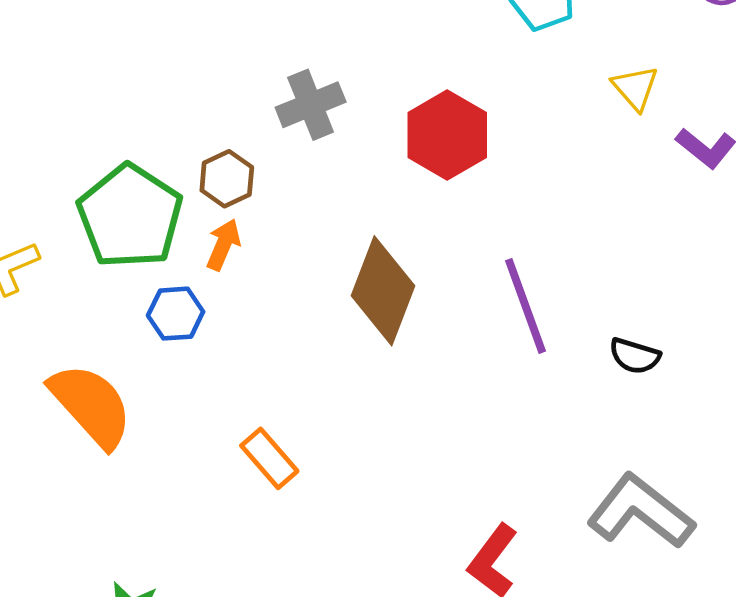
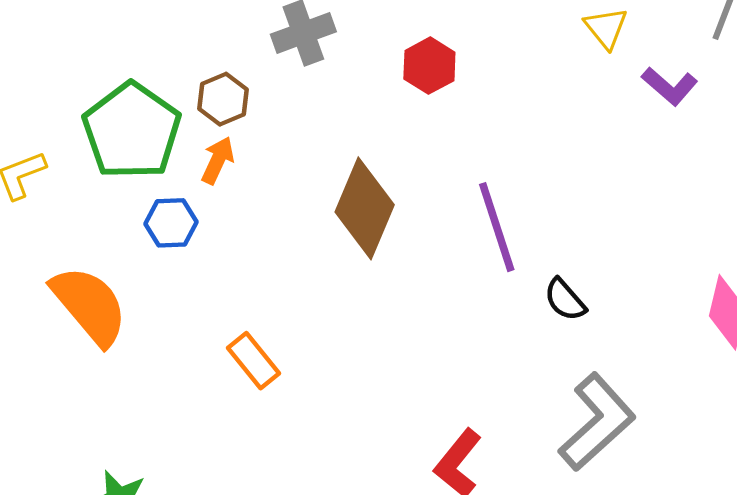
red hexagon: (447, 135) -> (429, 66), size x0.7
black semicircle: (635, 356) -> (565, 300), moved, turned 30
gray L-shape: (641, 511) -> (597, 422), turned 98

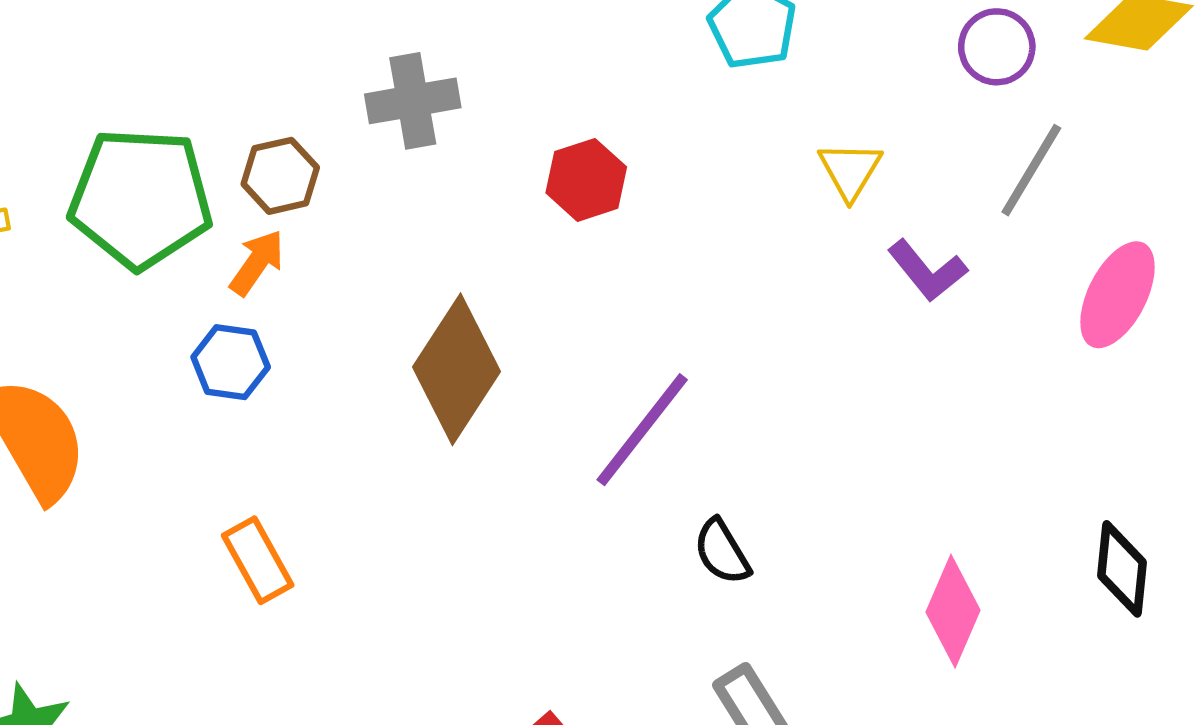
green pentagon: (132, 131) -> (141, 198), turned 30
blue hexagon: (171, 223) -> (231, 362), moved
purple line: (497, 227) -> (642, 430), turned 46

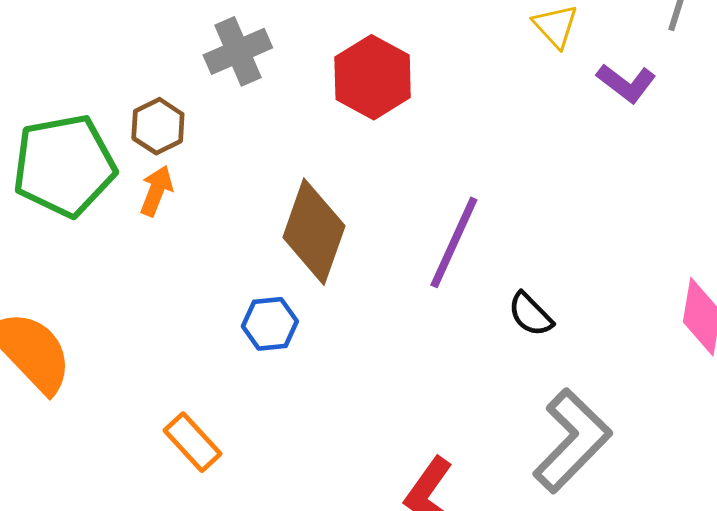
red hexagon: (586, 180) -> (373, 77), size x1.4
blue hexagon: (231, 362) -> (270, 324), moved
orange rectangle: (258, 560) -> (193, 442), moved

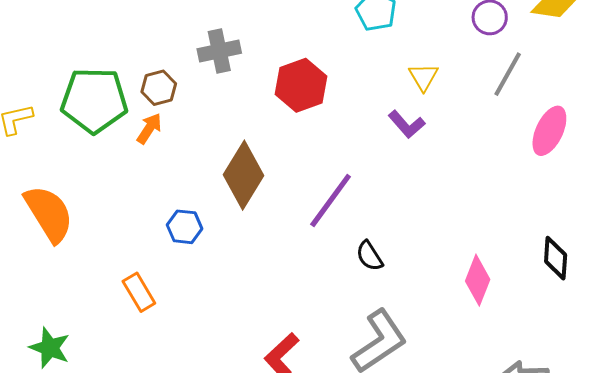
purple L-shape: (626, 83) -> (407, 124), moved
blue hexagon: (270, 324) -> (184, 227), moved

